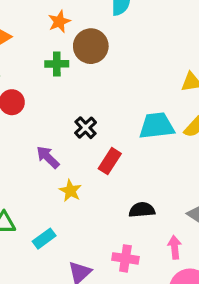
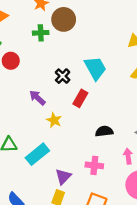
cyan trapezoid: (157, 126) -> (95, 68), moved, turned 70
cyan rectangle: (44, 239) -> (37, 154), size x1.5

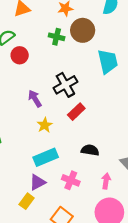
cyan trapezoid: (95, 68) -> (108, 61), moved
black cross: (63, 76) -> (65, 85), size x1.5
cyan rectangle: (37, 154) -> (46, 157), moved

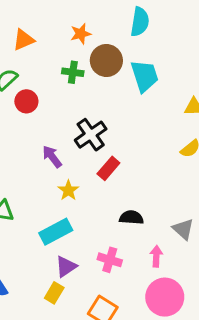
cyan trapezoid: (108, 61) -> (145, 76), moved
cyan rectangle: (46, 157) -> (56, 232), moved

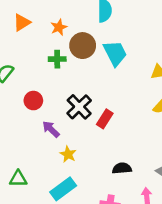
orange triangle: (24, 40) -> (22, 22), moved
red circle: (26, 101) -> (33, 101), moved
red rectangle: (108, 168) -> (105, 119), moved

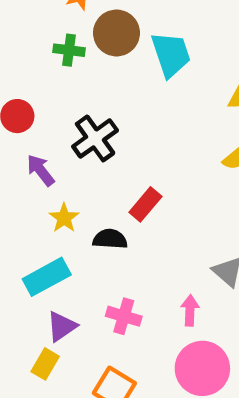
red rectangle: (105, 119) -> (145, 204), moved
black semicircle: (122, 168) -> (110, 239), moved

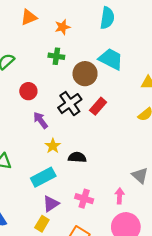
brown circle: (116, 33) -> (85, 74), moved
cyan trapezoid: (171, 54) -> (111, 59), turned -45
red rectangle: (145, 204) -> (98, 106), moved

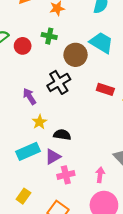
red circle: (28, 91) -> (23, 46), moved
red rectangle: (98, 106) -> (105, 89), moved, turned 63
pink cross: (84, 199) -> (66, 175), turned -35
purple triangle: (51, 204) -> (53, 157), moved

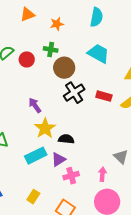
brown circle: (76, 55) -> (64, 68), moved
black cross: (59, 82) -> (74, 93), moved
yellow star: (39, 122) -> (45, 128), size x1.5

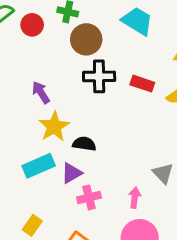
black cross: (74, 93) -> (99, 76), turned 30

